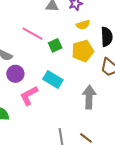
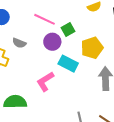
yellow pentagon: (83, 51) -> (92, 48), moved
purple circle: (15, 74) -> (52, 42), moved

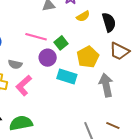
pink L-shape: (45, 81) -> (24, 86), moved

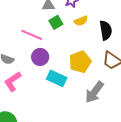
green square: (61, 43) -> (56, 22), moved
gray arrow: (106, 85) -> (94, 92), turned -140

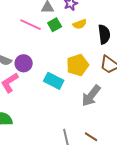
pink line: (32, 35) -> (31, 25), moved
purple circle: (40, 57) -> (24, 63), moved

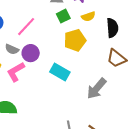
pink line: (31, 25) -> (26, 27), moved, turned -75
yellow pentagon: (78, 65) -> (75, 40), moved

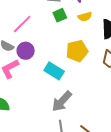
yellow pentagon: (75, 40) -> (77, 51), moved
gray arrow: (96, 89) -> (62, 101), moved

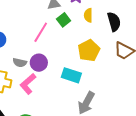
yellow semicircle: (85, 17) -> (88, 15), turned 120
pink line: (22, 24) -> (41, 32), moved

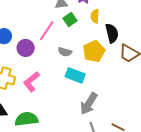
black semicircle: (114, 22) -> (112, 33), moved
gray semicircle: (20, 63) -> (65, 52), moved
purple circle: (39, 63) -> (26, 48), moved

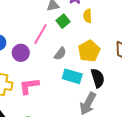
black semicircle: (112, 33) -> (98, 78), moved
gray semicircle: (65, 52) -> (60, 54), turned -64
pink L-shape: (31, 82) -> (29, 86), turned 35

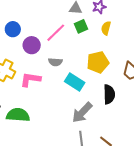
gray semicircle: (60, 54) -> (55, 62), moved, turned 40
black semicircle: (98, 78) -> (109, 94), moved

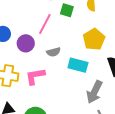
green square: (81, 26) -> (67, 10), turned -32

